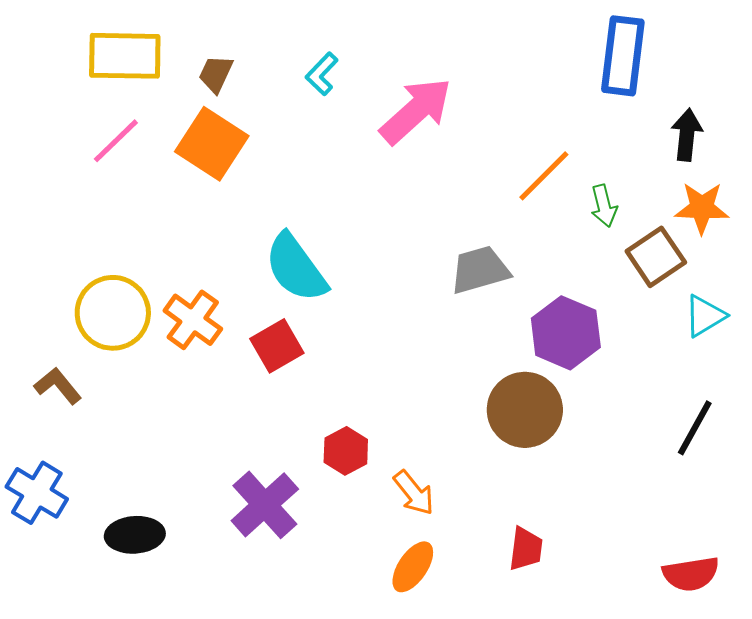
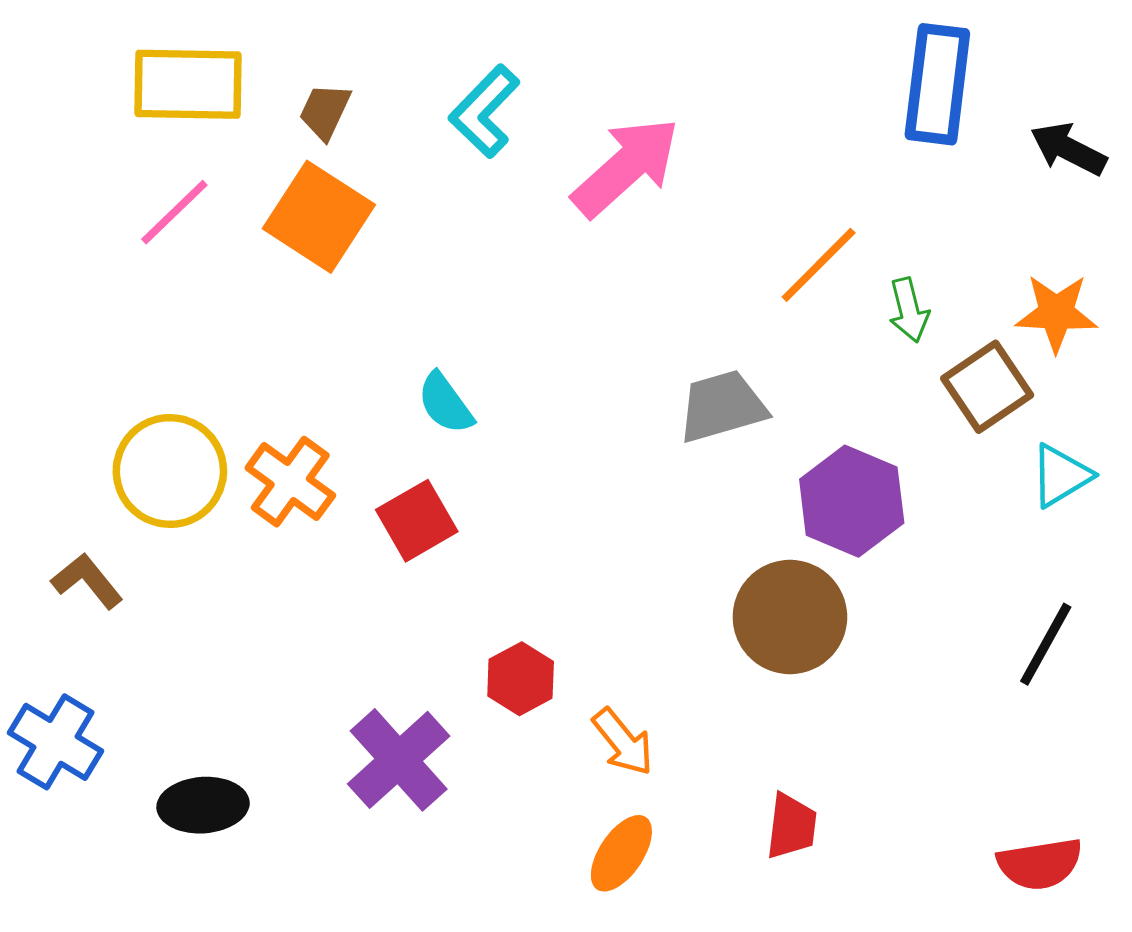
cyan L-shape: (322, 74) -> (484, 111), size x1.4
black arrow: (687, 135) -> (1068, 149), moved, turned -69
cyan semicircle: (296, 268) -> (445, 403), size x0.6

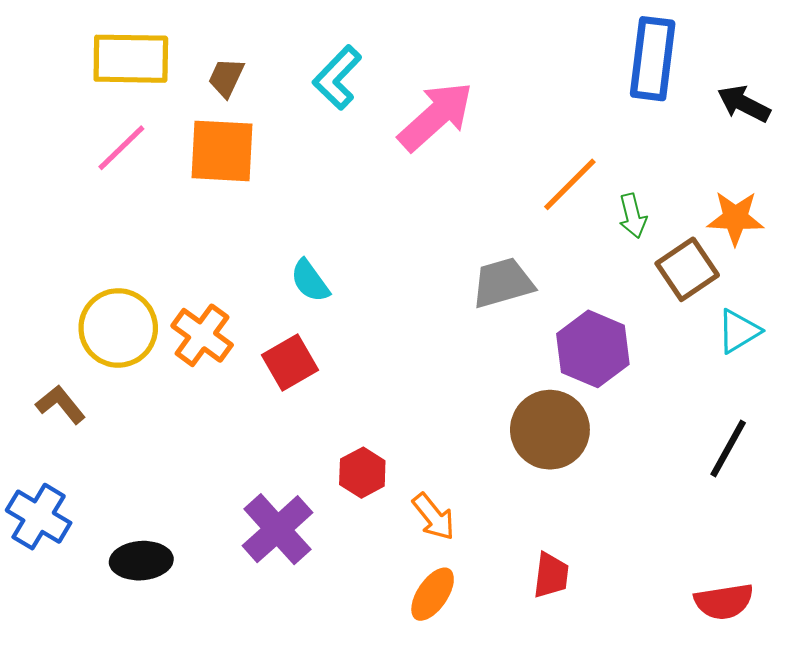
orange square: (319, 217) -> (222, 151), turned -30

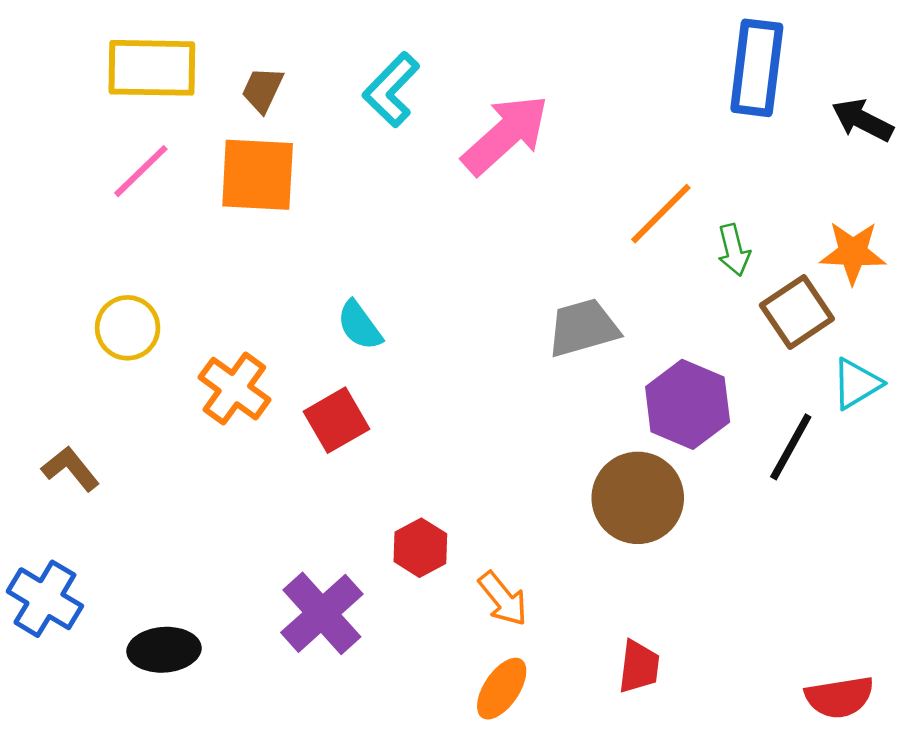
yellow circle: (118, 328) -> (128, 328), moved, size x0.7
black line: (728, 448) -> (791, 447), moved

